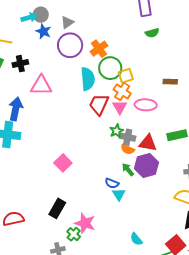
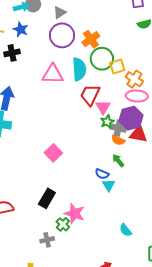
blue star: (43, 31) -> (21, 29), moved
pink triangle: (41, 85) -> (53, 74), moved
orange cross: (122, 91) -> (134, 79), moved
pink triangle: (120, 107) -> (103, 107), moved
purple hexagon: (146, 166) -> (131, 118), moved

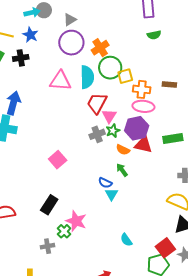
orange cross: (134, 79) -> (142, 89), turned -30
gray cross: (118, 128) -> (97, 134), moved, turned -35

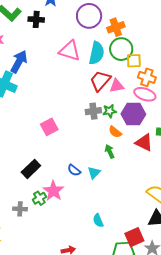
pink triangle: (109, 116) -> (117, 86), moved, turned 35
red triangle: (143, 145) -> (144, 143), moved
blue semicircle: (105, 183) -> (74, 170), moved

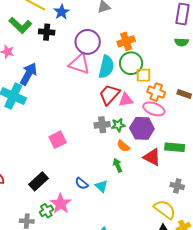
purple circle: (89, 16) -> (88, 42), moved
cyan triangle: (94, 173) -> (101, 186), turned -32

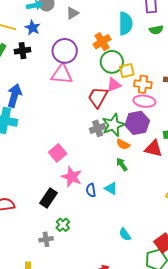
cyan semicircle: (106, 67) -> (126, 24), moved
pink triangle: (126, 100) -> (114, 85), moved
green star: (118, 125) -> (113, 125), size x1.6
blue semicircle: (82, 183) -> (91, 190), turned 56
pink star: (61, 204) -> (72, 177), moved

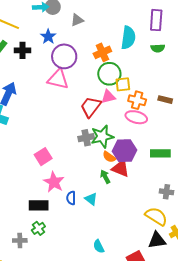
blue star: (33, 28) -> (48, 37), moved
purple hexagon: (137, 123) -> (125, 151), moved
red triangle: (154, 149) -> (121, 168), moved
black rectangle: (48, 198) -> (39, 205), moved, turned 48

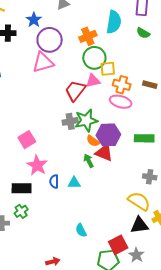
green semicircle: (158, 48) -> (143, 33), turned 32
pink triangle: (58, 79) -> (43, 62), turned -30
cyan triangle: (91, 199) -> (74, 183), turned -40

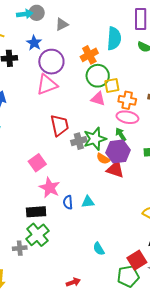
pink triangle: (93, 81) -> (98, 99), turned 35
red trapezoid: (75, 91) -> (60, 125), moved, turned 135
green arrow: (89, 161) -> (121, 134), moved
green cross: (21, 211) -> (37, 235), size x1.6

